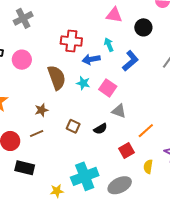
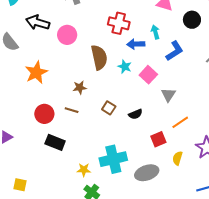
gray triangle: (119, 111) -> (168, 95), moved, turned 35
brown line: (37, 134) -> (72, 110), turned 32

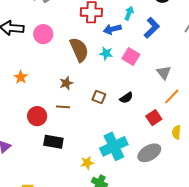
cyan arrow: (155, 32) -> (129, 13), turned 48
orange star: (36, 72) -> (21, 77), size x0.6
gray triangle: (168, 95) -> (164, 73), moved

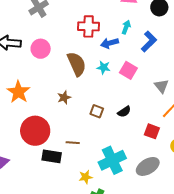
orange star: (21, 77) -> (18, 92), size x1.6
brown line: (63, 107) -> (73, 143), moved
red circle: (37, 116) -> (35, 131), size x1.5
red square: (154, 118) -> (152, 131), turned -35

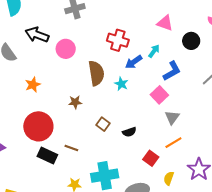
blue arrow: (110, 43) -> (134, 62), turned -36
pink square: (128, 70) -> (159, 95), moved
orange star: (18, 92) -> (33, 85), size x0.7

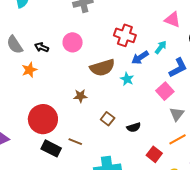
black arrow: (37, 35) -> (42, 47), moved, size x0.6
brown semicircle: (96, 73) -> (102, 68), turned 80
orange star: (33, 85) -> (29, 70), moved

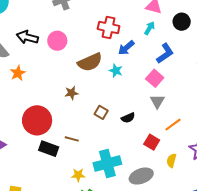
black arrow: (42, 47) -> (27, 37), moved, size x1.5
cyan arrow: (161, 47) -> (150, 28), moved
gray triangle: (177, 114) -> (157, 101), moved

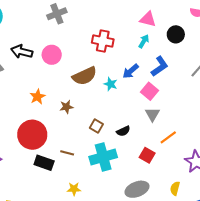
blue arrow: (126, 48) -> (131, 71), moved
orange star: (18, 73) -> (37, 97), moved
yellow semicircle: (171, 161) -> (175, 188), moved
cyan cross: (107, 163) -> (103, 157), moved

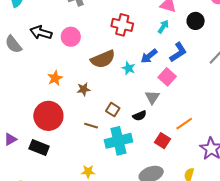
gray triangle: (152, 114) -> (152, 97), moved
brown line: (67, 153) -> (91, 126), moved
black rectangle: (44, 163) -> (39, 148), moved

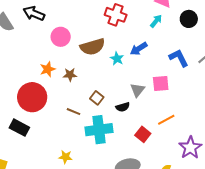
pink circle: (71, 37) -> (61, 37), moved
blue L-shape: (178, 52) -> (179, 58), moved, turned -90
pink square: (167, 77) -> (161, 83), moved, turned 36
orange star: (55, 78) -> (48, 69), moved

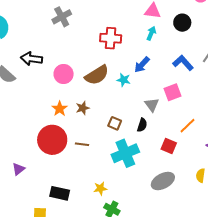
black semicircle: (123, 107) -> (142, 125), turned -40
brown line: (73, 112) -> (82, 144), moved
black rectangle: (19, 128) -> (60, 193), moved

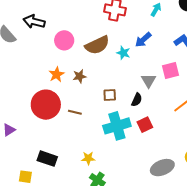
brown square: (115, 123) -> (110, 95), turned -32
red square: (169, 146) -> (145, 125), moved, turned 35
gray ellipse: (163, 181) -> (162, 168), moved

